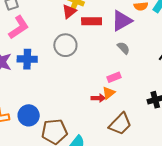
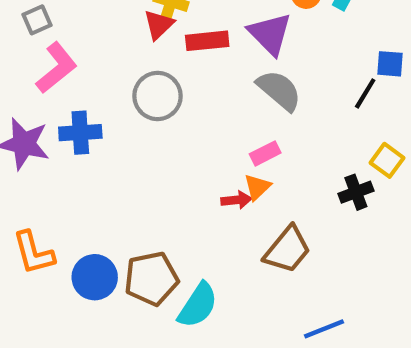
purple triangle: (122, 21) -> (270, 34), turned -40
gray semicircle: (123, 48) -> (279, 90), size x1.6
blue circle: (29, 115) -> (95, 277), moved

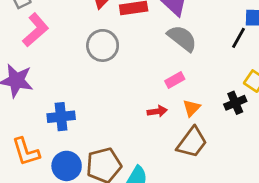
blue cross: (80, 133) -> (61, 117), moved
orange triangle: (257, 187) -> (191, 108), moved

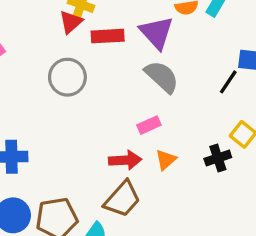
red arrow: (157, 111) -> (125, 160), size x1.4
brown trapezoid: (192, 142) -> (122, 199), moved

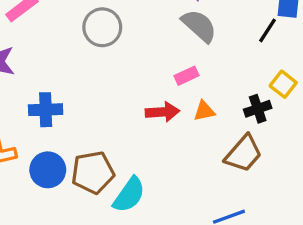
orange triangle: (166, 160) -> (204, 111), turned 30
brown trapezoid: (122, 199) -> (243, 154), moved

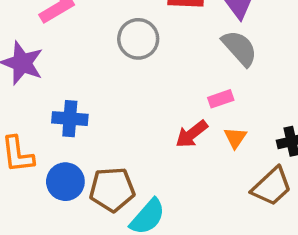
orange triangle: (204, 111) -> (235, 138), turned -50
red arrow: (162, 112) -> (192, 134), turned 140

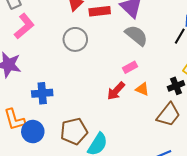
orange triangle: (235, 138) -> (142, 89), turned -32
blue circle: (65, 182) -> (33, 132), moved

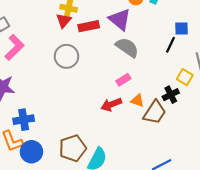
red arrow: (116, 91) -> (111, 105), turned 30
blue cross: (42, 93) -> (24, 120), moved
brown trapezoid: (168, 115) -> (155, 112), moved

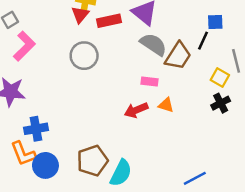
pink rectangle: (123, 80) -> (150, 82), turned 40
black cross: (171, 95) -> (221, 103), moved
brown trapezoid: (155, 112) -> (178, 56), moved

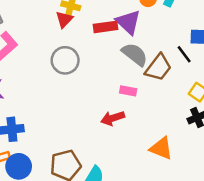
red rectangle: (109, 21) -> (106, 27), moved
black line: (203, 41) -> (184, 54), turned -66
orange triangle: (166, 105) -> (161, 148), moved, size x1.5

